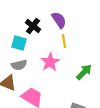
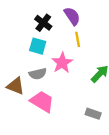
cyan square: (19, 43) -> (38, 46), moved
gray semicircle: (19, 65) -> (38, 74), moved

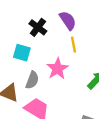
cyan square: (38, 46) -> (22, 53), moved
gray semicircle: (38, 74) -> (32, 80), turned -56

